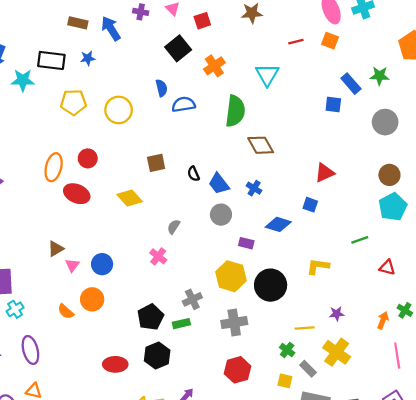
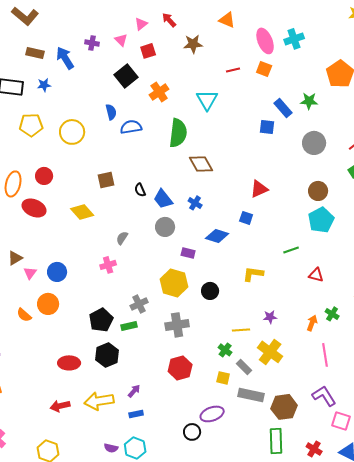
pink cross: (158, 256) -> (108, 265), turned 35
black circle: (271, 285) -> (210, 291), size x0.6

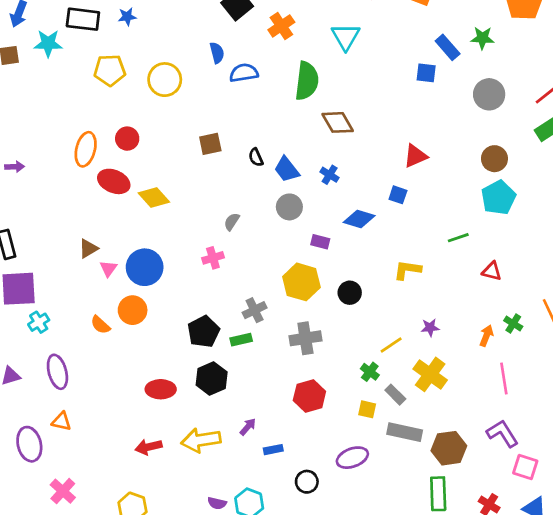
yellow diamond: (82, 212) -> (154, 198), moved
blue circle: (57, 272) -> (145, 267), size x1.4
yellow line: (241, 330) -> (391, 345), turned -30
blue rectangle: (136, 414) -> (273, 450), moved
black circle: (192, 432) -> (307, 482), moved

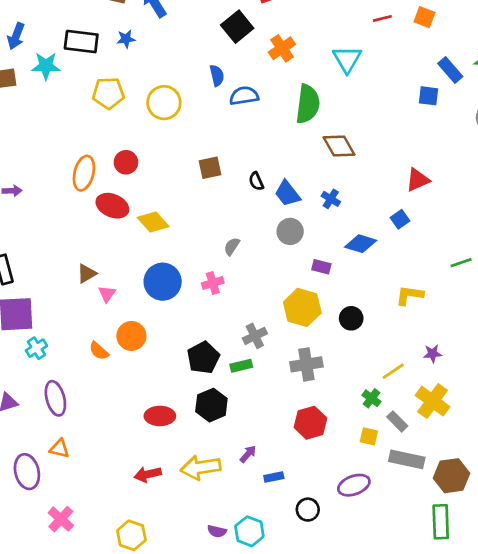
blue square: (398, 195) -> (400, 219), turned 36
blue circle: (145, 267) -> (163, 282), moved

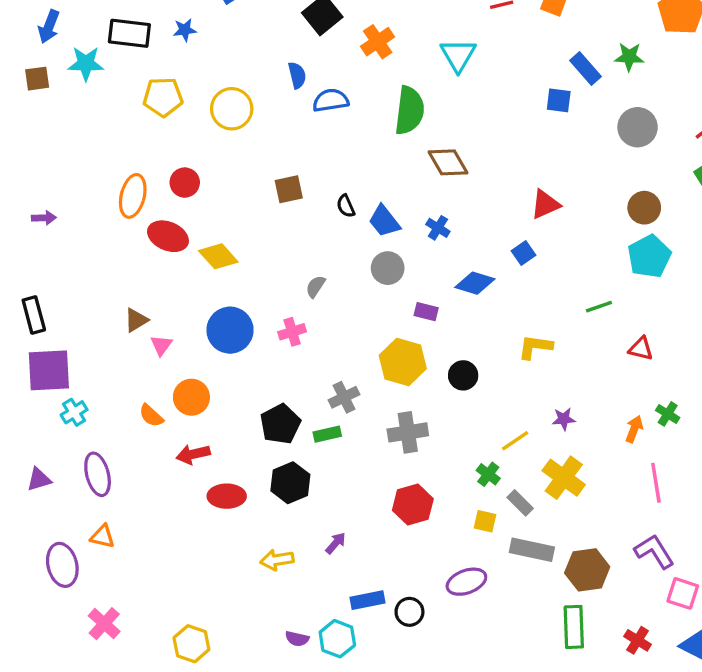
yellow arrow: (201, 468) -> (277, 560), size x0.7
red arrow: (148, 474) -> (193, 454), moved
blue rectangle: (274, 477) -> (368, 600), moved, size x1.4

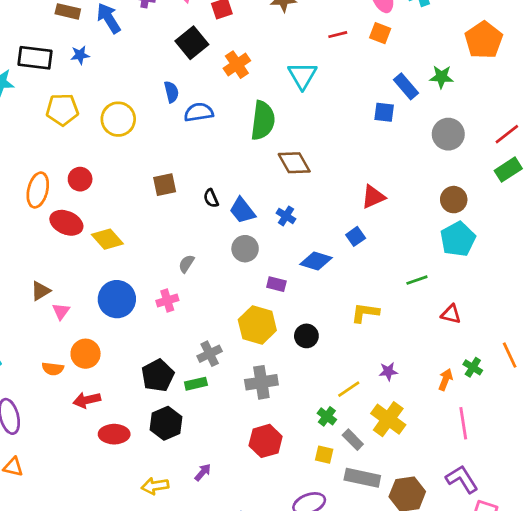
orange semicircle: (151, 416) -> (53, 369), turned -35

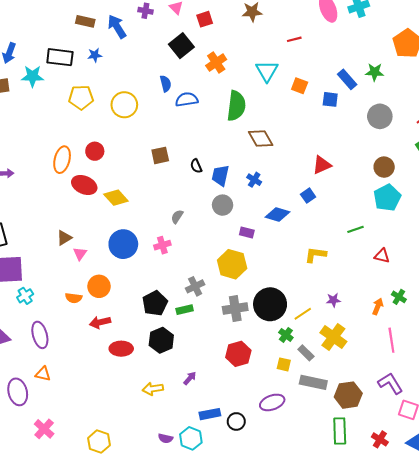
orange square: (380, 33) -> (300, 86), moved
blue trapezoid: (242, 210) -> (220, 175), turned 50
black circle: (306, 336) -> (270, 304), moved, size x1.8

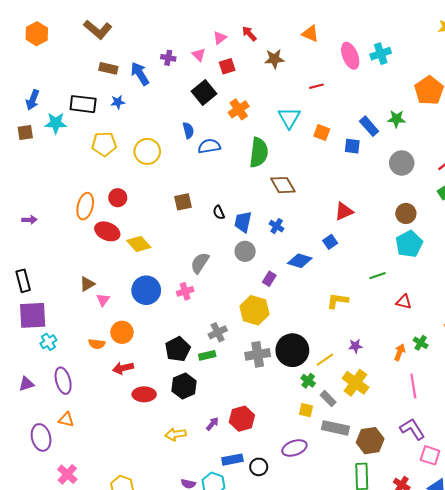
gray semicircle: (177, 217) -> (200, 263), size x1.5
purple rectangle: (247, 232) -> (269, 279), turned -72
red hexagon: (238, 354) -> (242, 419), moved

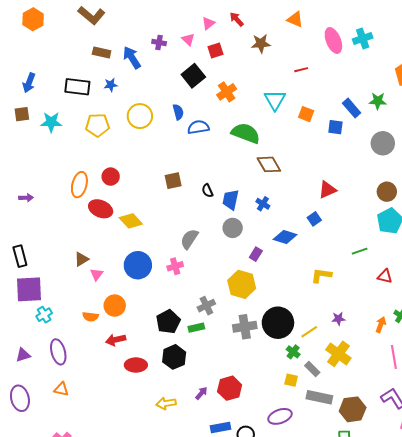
cyan star: (56, 123) -> (51, 122), moved
yellow circle: (147, 151) -> (140, 116), moved
green semicircle: (259, 152) -> (246, 133), turned -76
purple ellipse: (41, 437) -> (20, 398), moved

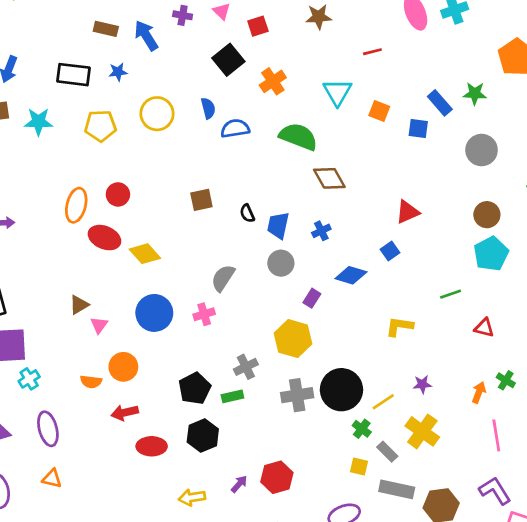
blue cross: (263, 204) -> (321, 231), turned 32

